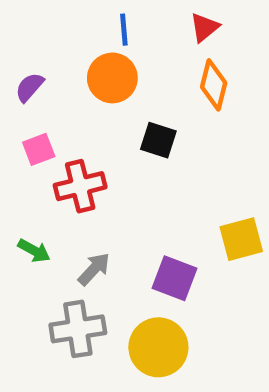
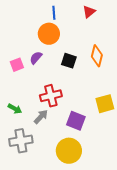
orange diamond: (214, 85) -> (97, 56), moved
purple semicircle: (29, 87) -> (36, 58), moved
red cross: (80, 186) -> (51, 96), moved
gray cross: (78, 329) -> (21, 141), moved

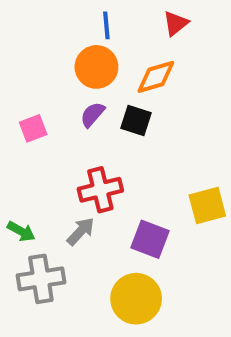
orange diamond: (97, 56) -> (156, 77), moved, turned 60
purple semicircle: (36, 58) -> (92, 114), moved
green arrow: (15, 109) -> (21, 231), moved

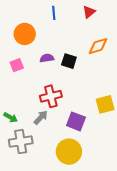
orange circle: (96, 67) -> (25, 34), moved
orange diamond: (156, 77) -> (98, 46), moved
purple semicircle: (92, 114) -> (47, 58), turned 40

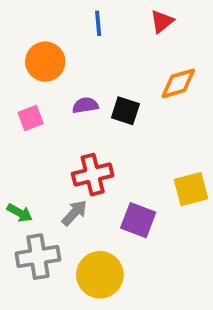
yellow circle: (69, 152) -> (100, 275), moved

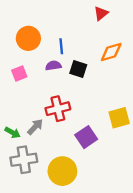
blue line: (98, 23) -> (61, 46), moved
gray arrow: (74, 213) -> (35, 127), moved
purple square: (138, 220) -> (86, 137), turned 35

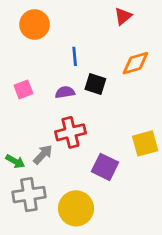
orange circle: (28, 38) -> (35, 24), moved
purple semicircle: (53, 66) -> (65, 92), moved
purple square: (86, 137) -> (105, 167), turned -30

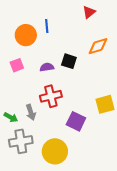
orange circle: (35, 24) -> (26, 35), moved
blue line: (75, 56) -> (47, 26), moved
gray arrow: (43, 154) -> (31, 112), turned 119

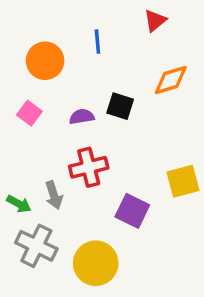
blue line: (47, 26) -> (97, 42), moved
pink square: (17, 65) -> (29, 113), turned -32
gray cross: (21, 141) -> (36, 246), turned 35

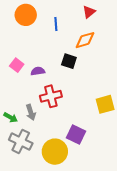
orange circle: (45, 61) -> (26, 15), moved
orange diamond: (171, 80) -> (85, 40), moved
purple semicircle: (82, 117) -> (38, 71), moved
purple square: (132, 211) -> (76, 134), moved

